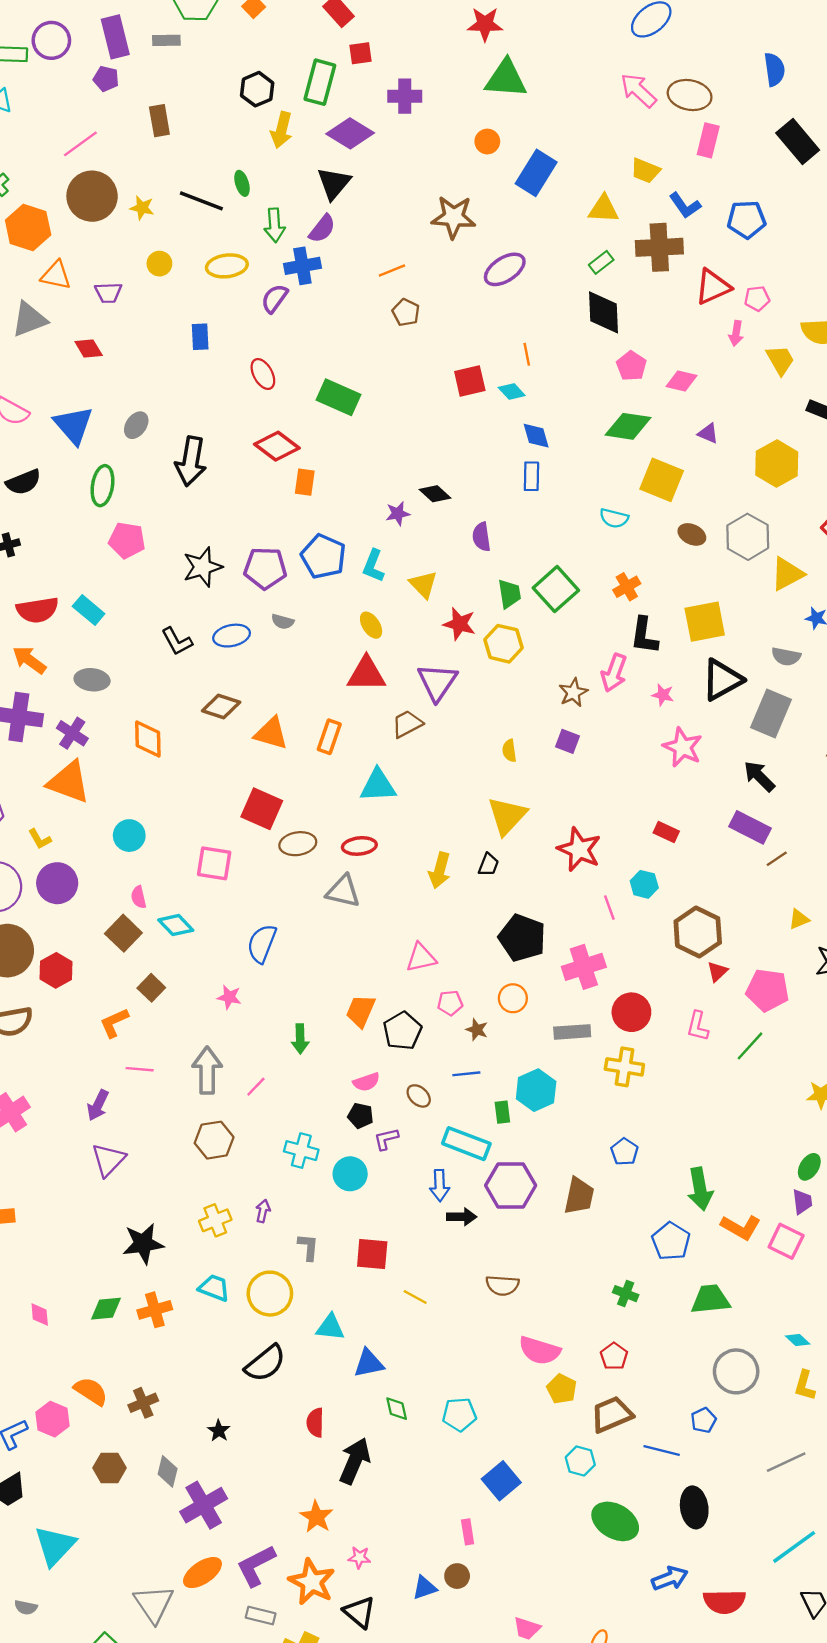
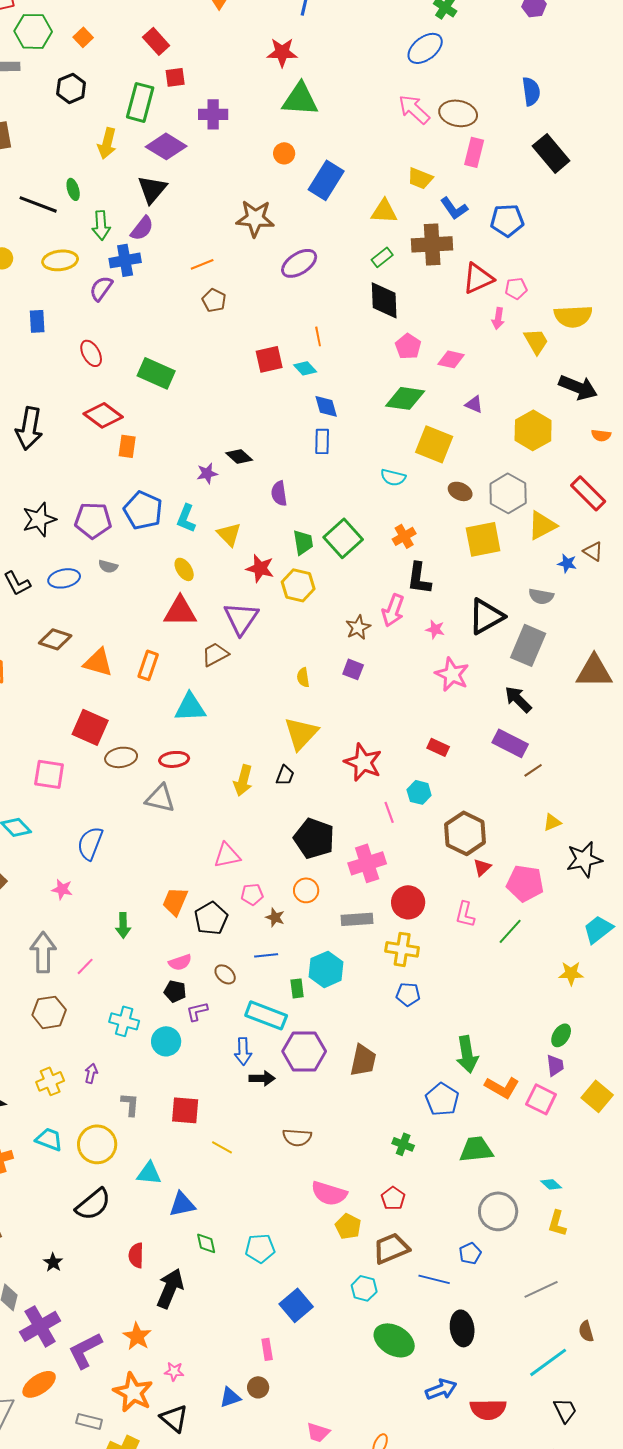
black hexagon: (257, 89) -> (71, 88), moved
yellow square: (705, 622) -> (483, 539), moved
blue pentagon: (624, 1152) -> (408, 994), moved, turned -30
purple L-shape: (256, 1566) -> (85, 1350), moved

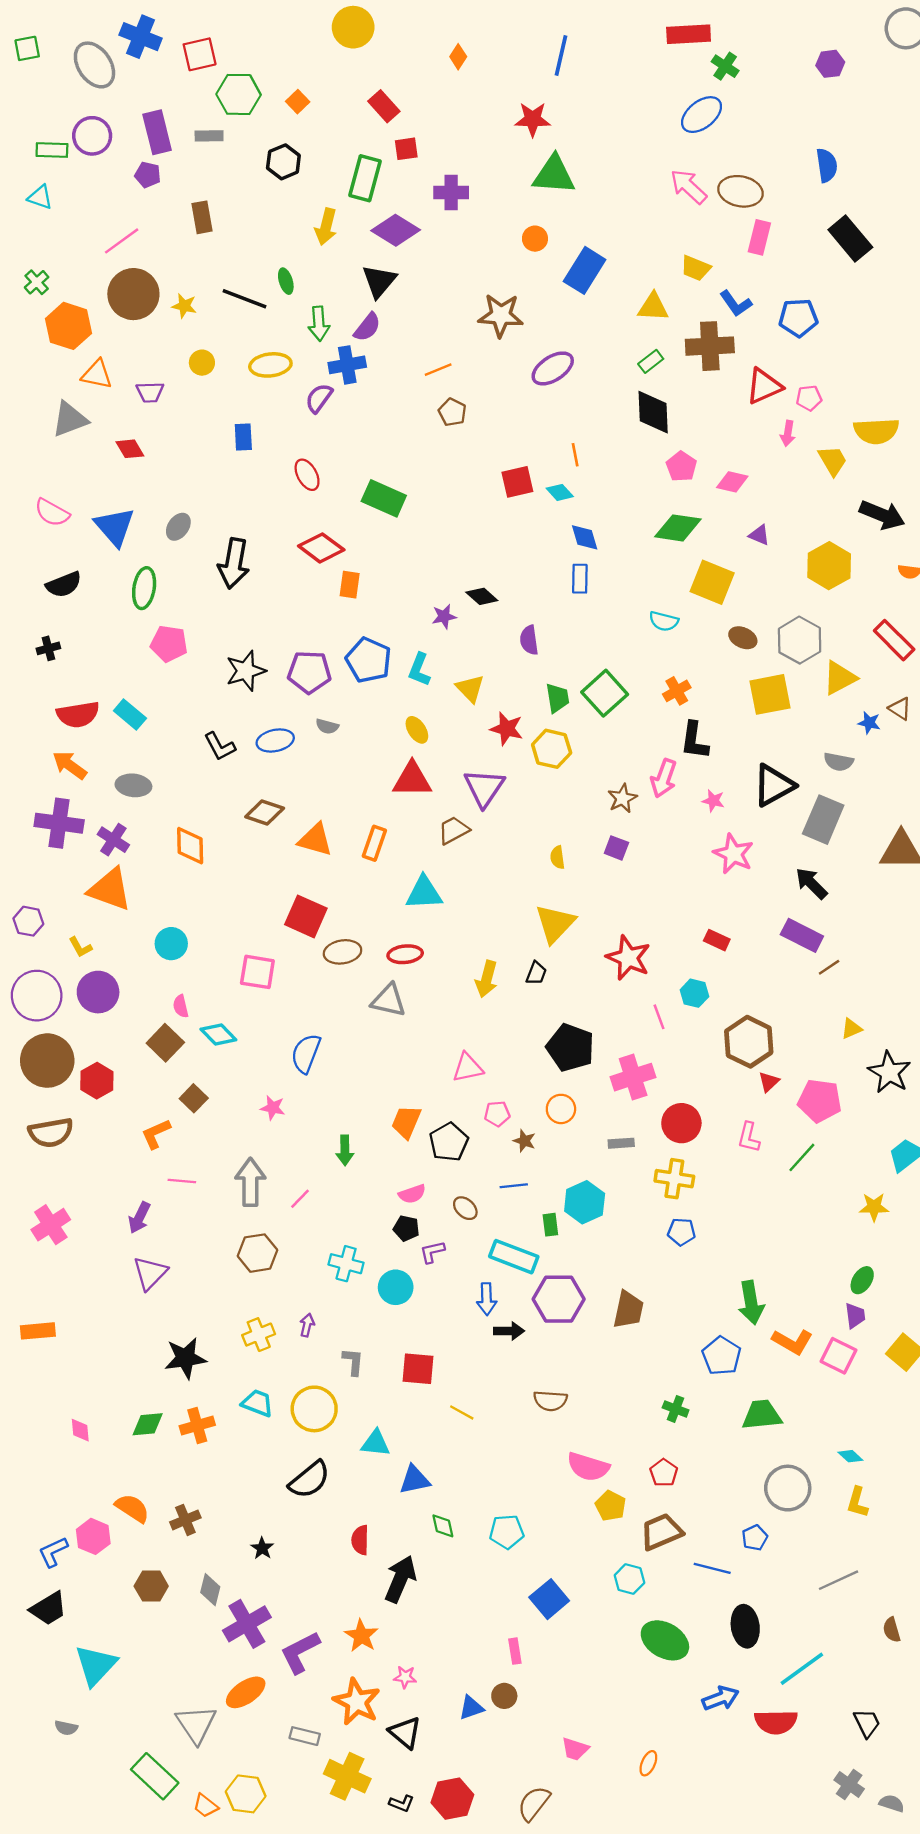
black star: (584, 859) -> (889, 1072), turned -30
gray rectangle: (357, 919) -> (621, 1143), size x0.7
cyan line: (548, 1362) -> (802, 1669), moved

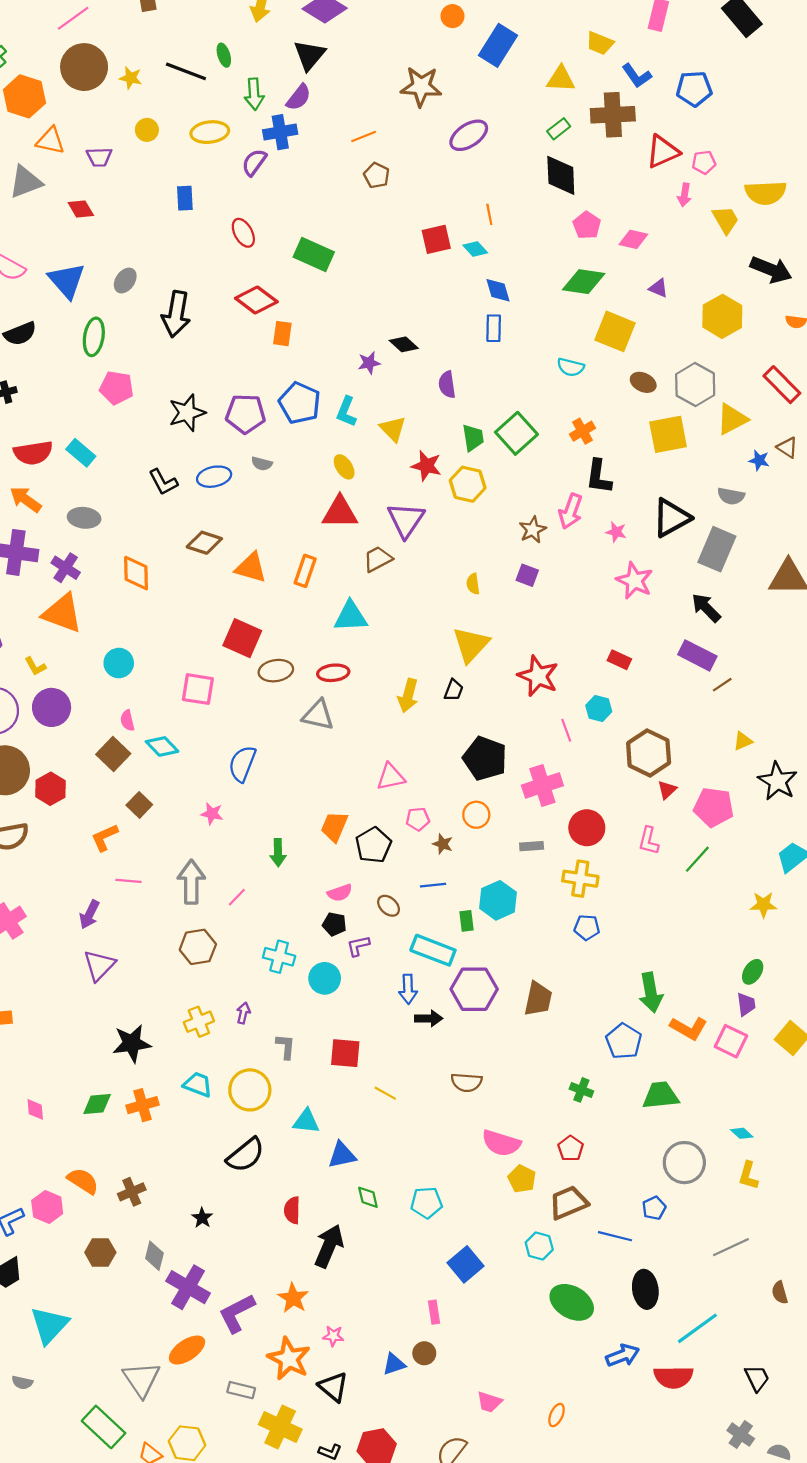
purple cross: (247, 1624) -> (188, 1287), turned -30

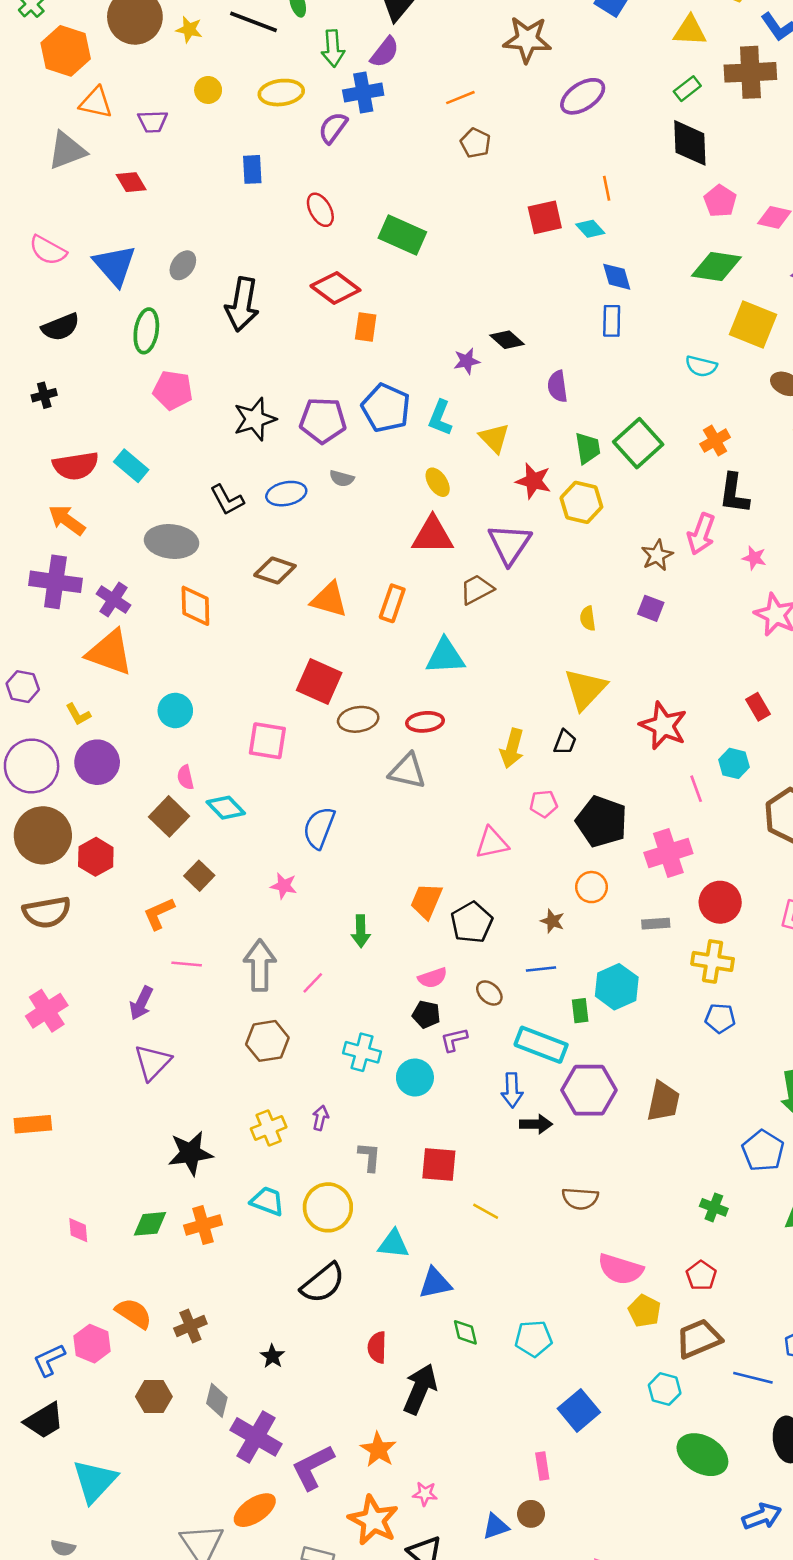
gray ellipse: (84, 518) -> (172, 541), moved, size x1.4
red rectangle: (619, 660) -> (758, 707), turned 35
pink pentagon: (418, 819) -> (544, 804), moved

